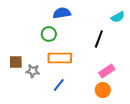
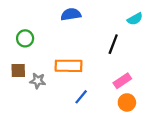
green circle: (49, 34) -> (25, 38), moved
blue line: (59, 85) -> (81, 97), moved
orange circle: (103, 90) -> (127, 102), moved

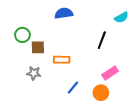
orange rectangle: (69, 66) -> (62, 60), size x0.7
brown square: (18, 70) -> (38, 47), moved
orange circle: (127, 102) -> (101, 93), moved

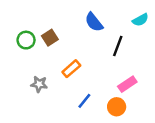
blue semicircle: (64, 13) -> (94, 22), moved, turned -120
brown square: (38, 47) -> (50, 38), moved, turned -32
orange rectangle: (62, 60) -> (71, 69), turned -42

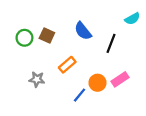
blue semicircle: (94, 22) -> (83, 31), moved
brown square: (50, 38) -> (47, 36), turned -32
orange circle: (117, 107) -> (97, 83), moved

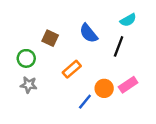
cyan semicircle: (132, 19) -> (128, 20), moved
green circle: (24, 38) -> (26, 58), moved
gray star: (37, 79) -> (29, 85), moved

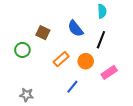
cyan semicircle: (128, 20) -> (102, 11), moved, turned -64
gray star: (29, 85) -> (27, 95), moved
orange circle: (104, 88) -> (86, 61), moved

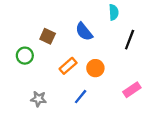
black line: (101, 40) -> (130, 40), moved
pink rectangle: (109, 72) -> (132, 90), moved
gray star: (27, 95) -> (38, 99), moved

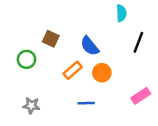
blue semicircle: (84, 32) -> (90, 46), moved
blue line: (81, 97) -> (86, 103), turned 49
gray star: (38, 99) -> (31, 106), moved

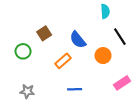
brown square: (51, 39) -> (44, 33), turned 32
black line: (138, 42) -> (120, 37), turned -54
orange circle: (102, 73) -> (103, 56), moved

